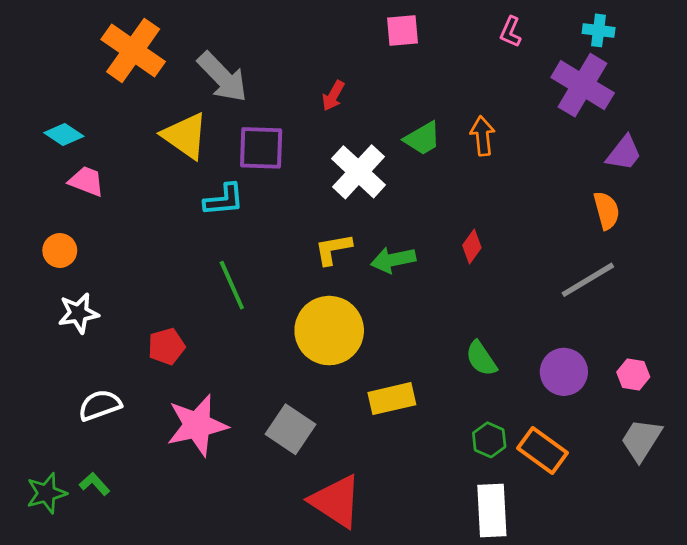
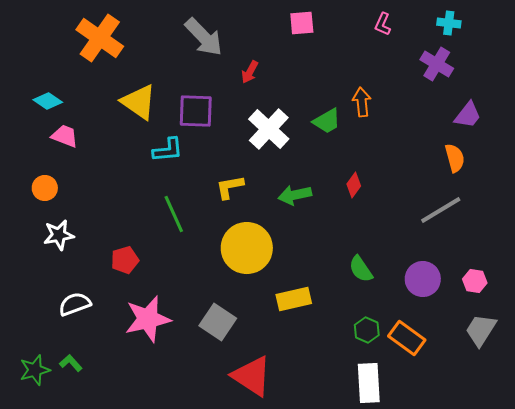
gray arrow: (222, 77) -> (204, 37), moved
purple cross: (583, 85) -> (437, 64), size x0.7
green trapezoid: (423, 138) -> (327, 121), moved
yellow L-shape: (333, 249) -> (230, 187), moved

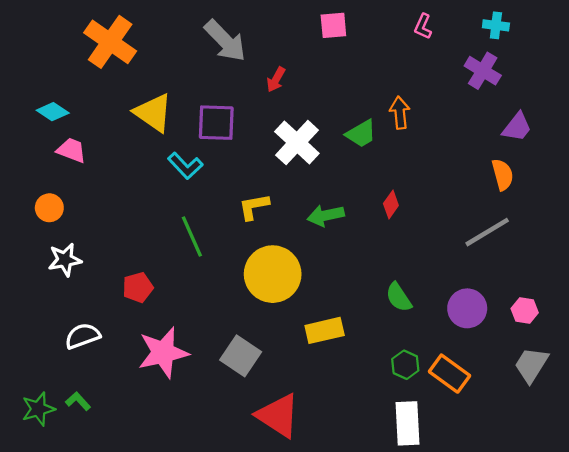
cyan L-shape: (168, 150) -> (185, 166), turned 52

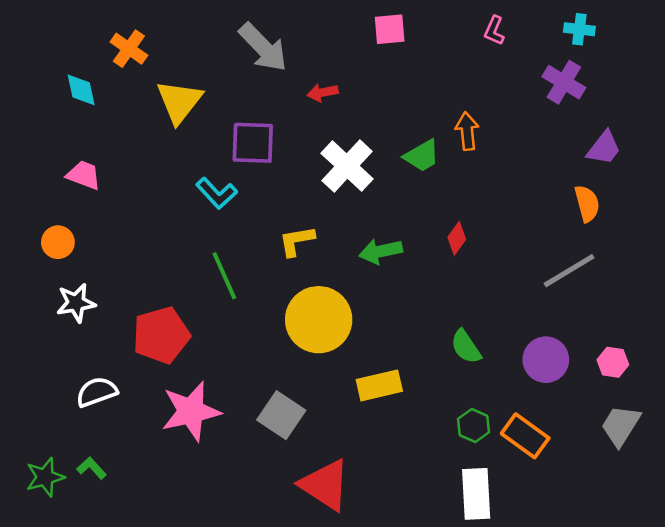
orange cross: (110, 42) -> (129, 49), size x0.6
red arrow: (276, 80) -> (323, 92), turned 50
cyan diamond: (53, 112) -> (81, 90), moved, turned 44
yellow triangle: (153, 113) -> (179, 102), moved, turned 33
red pentagon: (138, 287) -> (161, 335), size x1.6

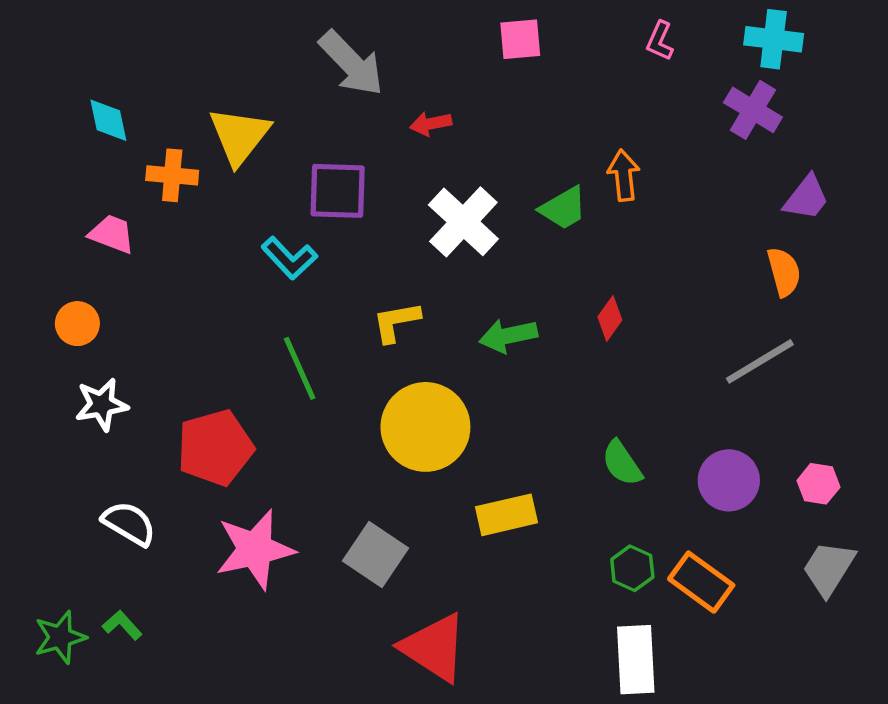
cyan cross: (579, 29) -> (774, 39), size x1.4
orange cross: (129, 49) -> (172, 175), moved, turned -30
white semicircle: (97, 392) -> (129, 523), turned 51

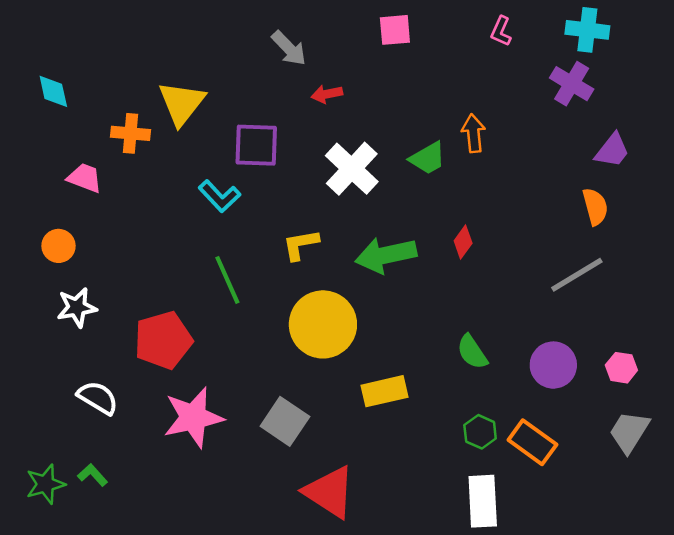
gray arrow: (351, 63) -> (289, 48), moved, size x0.7
cyan diamond: (108, 120) -> (53, 91), moved
green arrow: (508, 336) -> (386, 255), size x1.4

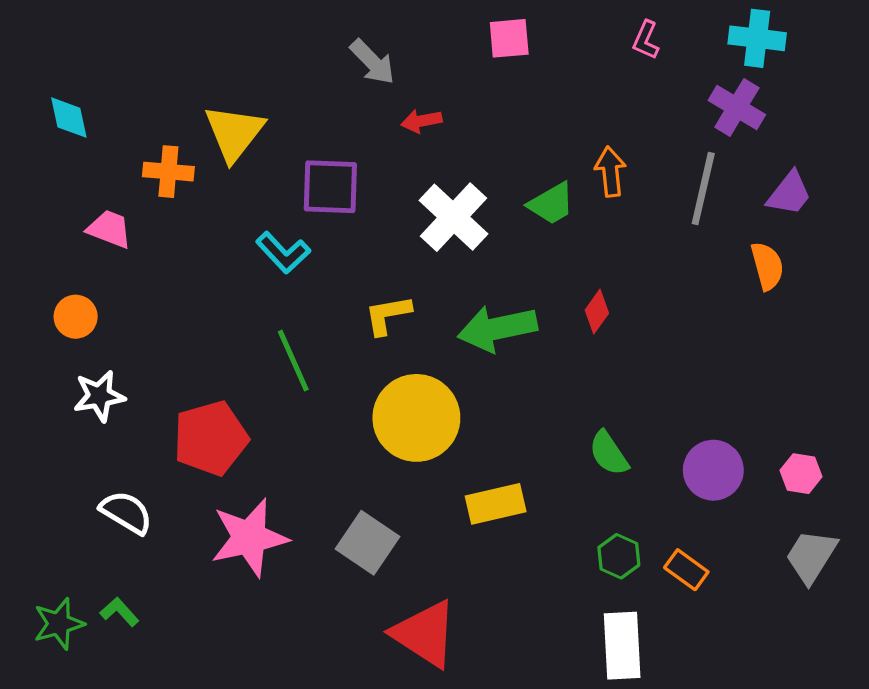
gray line: (577, 275) -> (703, 188), moved, turned -46
orange rectangle: (532, 442) -> (686, 570), size x0.7

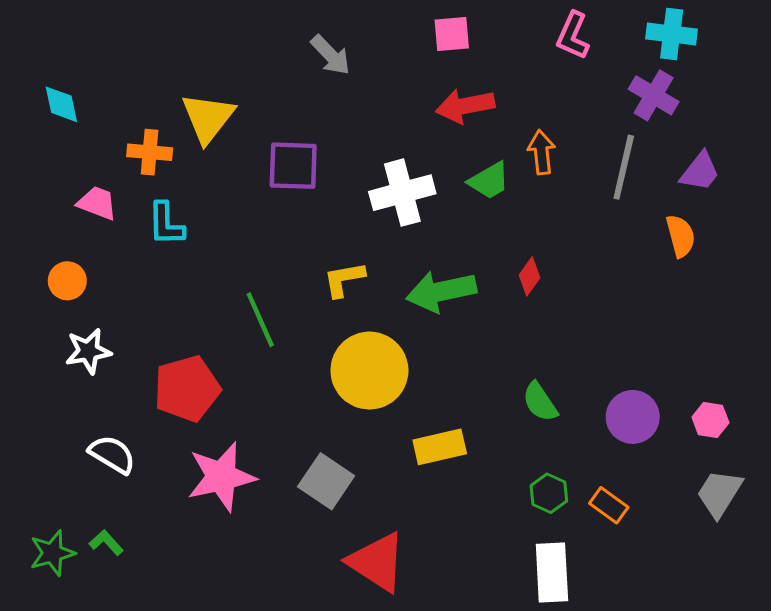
pink L-shape: (646, 40) -> (573, 36), size x1.4
red arrow: (421, 121) -> (465, 106), moved, size x1.6
white cross: (453, 217) -> (402, 193), turned 32
cyan L-shape: (283, 253) -> (166, 224), moved, turned 42

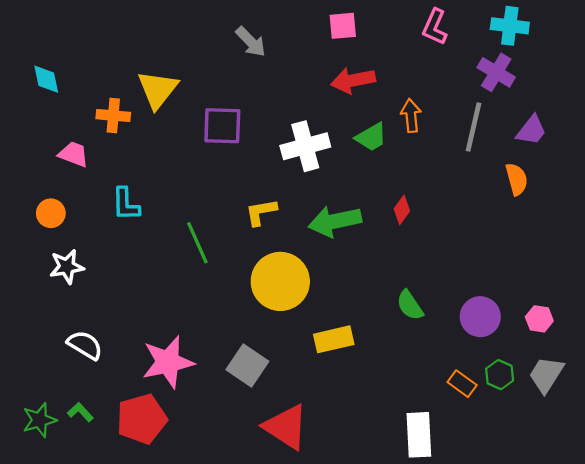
cyan L-shape: (166, 224) -> (126, 204), moved
red pentagon: (187, 389) -> (142, 419), moved
green hexagon: (549, 493) -> (500, 375), moved

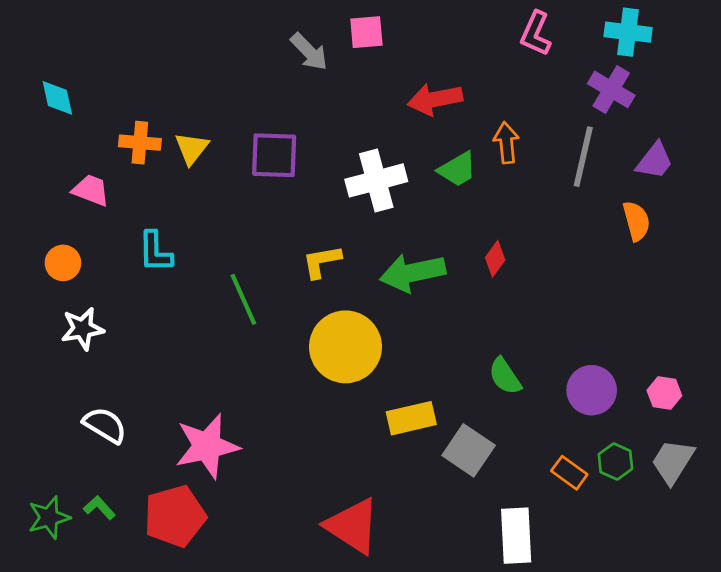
pink square: (343, 26) -> (366, 32), moved
yellow triangle: (158, 89) -> (192, 148), moved, size x0.7
gray square: (247, 365) -> (469, 450), moved

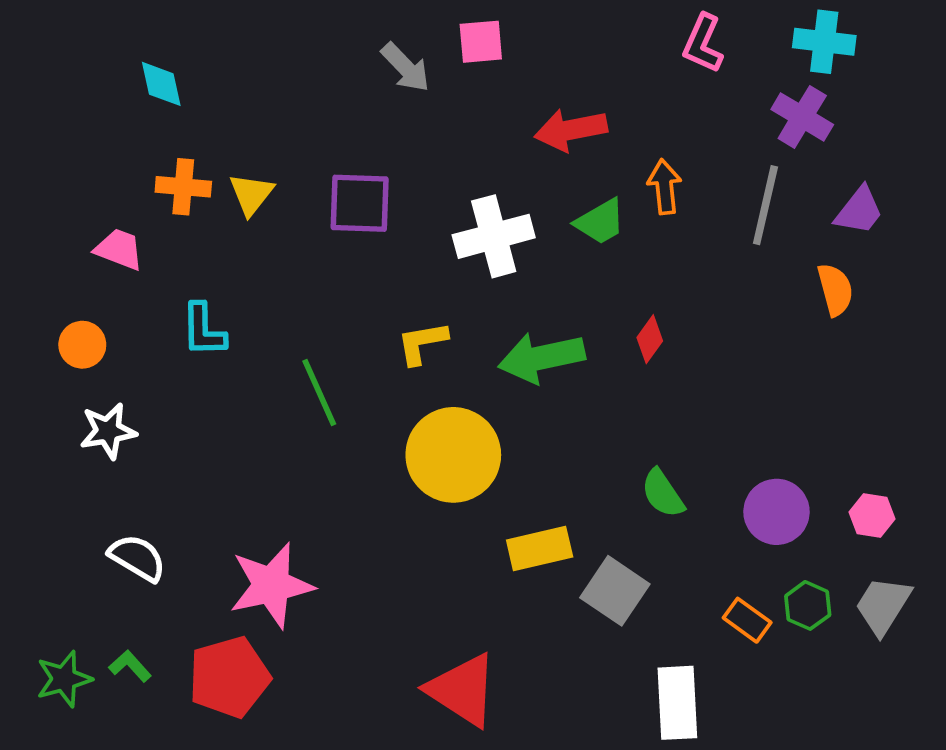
cyan diamond: (57, 98) -> (161, 84), moved

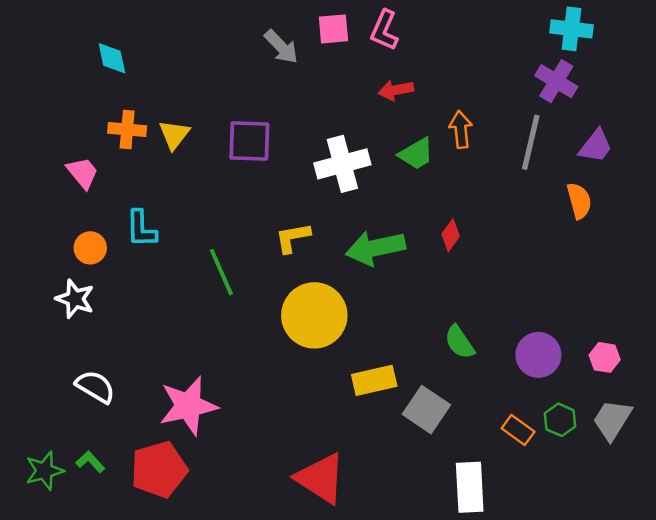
pink L-shape: (703, 44) -> (384, 30), moved
red arrow: (571, 130) -> (396, 90), size x0.7
pink trapezoid: (119, 249) -> (83, 173), turned 30
orange circle: (82, 345) -> (90, 248), moved
white star: (108, 431) -> (75, 299), turned 30

